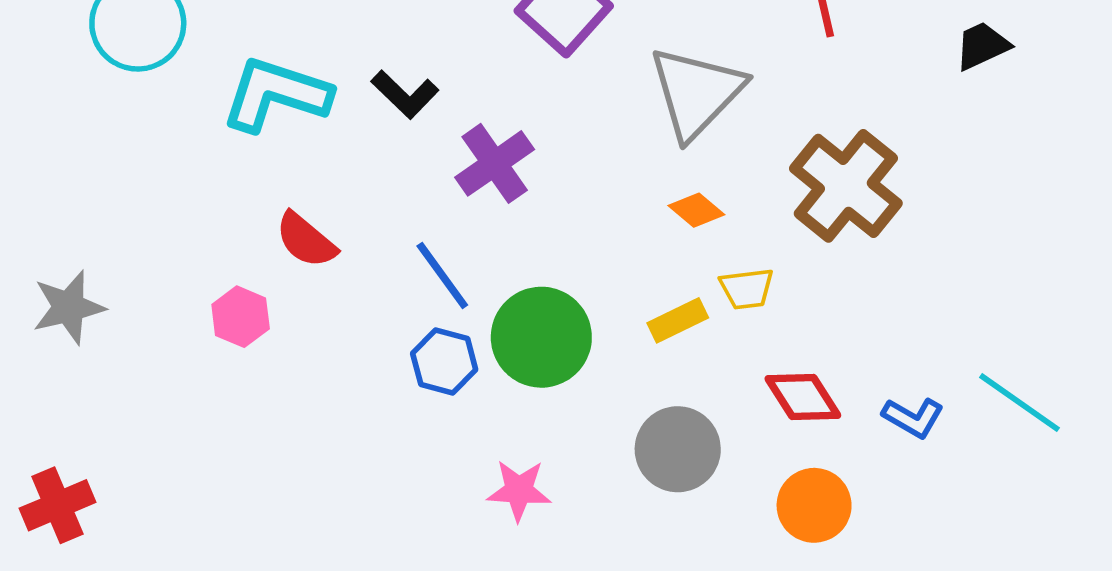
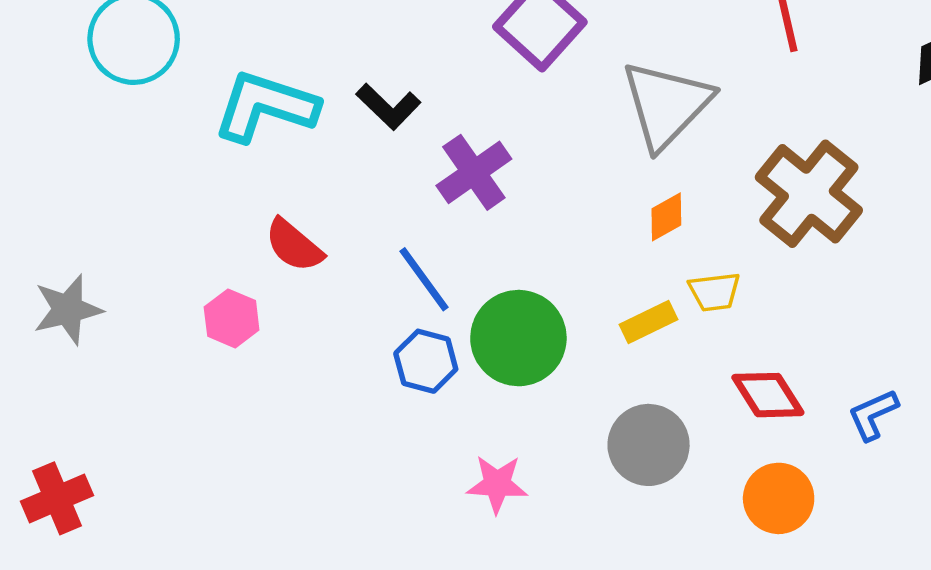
orange diamond: (696, 210) -> (666, 217), turned -69
blue L-shape: (913, 418) -> (873, 415), turned 126

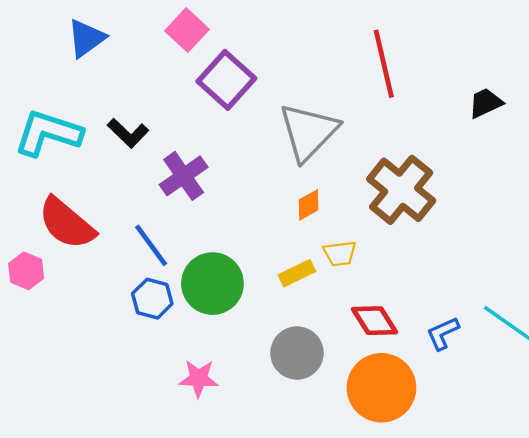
red semicircle: (294, 245) -> (67, 223), size x1.5
orange circle: (779, 498) -> (381, 388), size x1.5

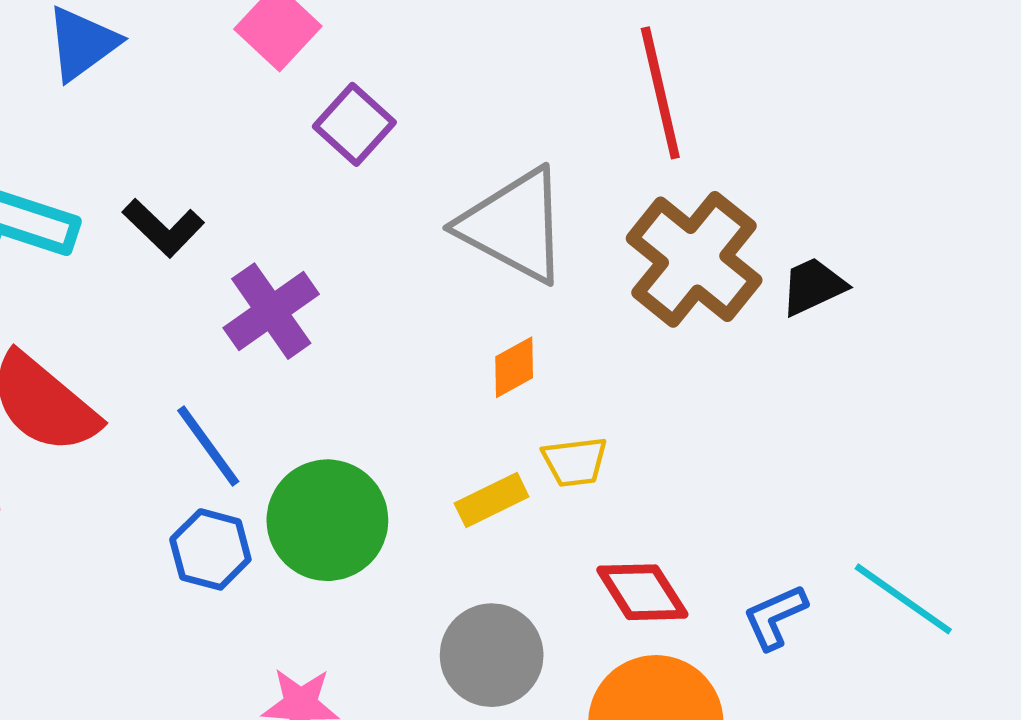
purple square: (226, 80) -> (354, 124), size x0.7
black trapezoid: (486, 103) -> (813, 286), moved
gray triangle: (309, 132) -> (514, 226), turned -46
brown cross: (401, 190) -> (694, 259), moved

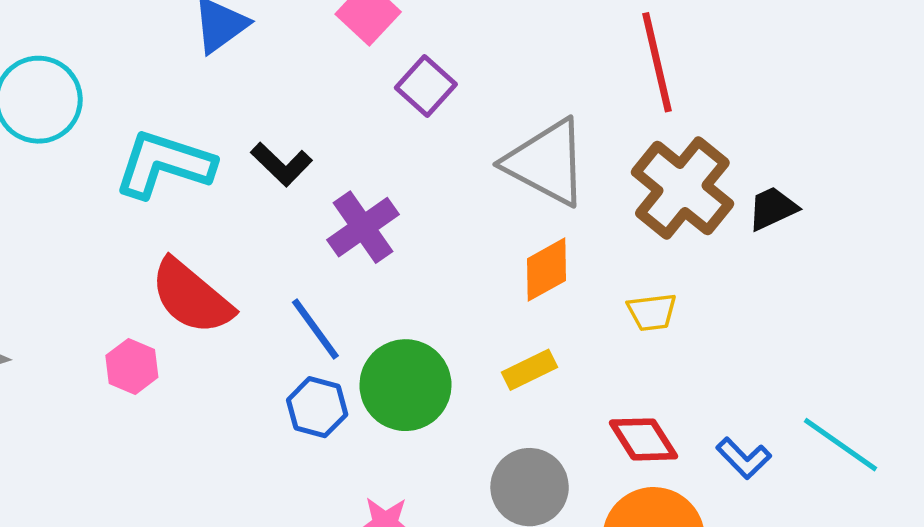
orange diamond: (514, 367) -> (547, 270), size x1.4
yellow trapezoid: (575, 462) -> (652, 312), moved
blue L-shape: (775, 617) -> (744, 458), turned -110

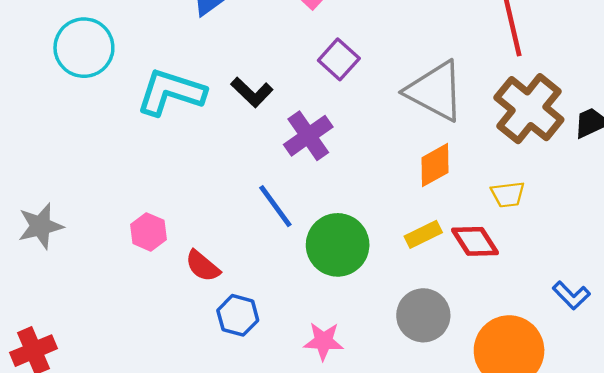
purple square: (426, 86) -> (339, 59), moved
red semicircle: (191, 297) -> (203, 266), moved, size x0.6
blue hexagon: (317, 407) -> (238, 315), moved
red diamond: (643, 439) -> (475, 241), moved

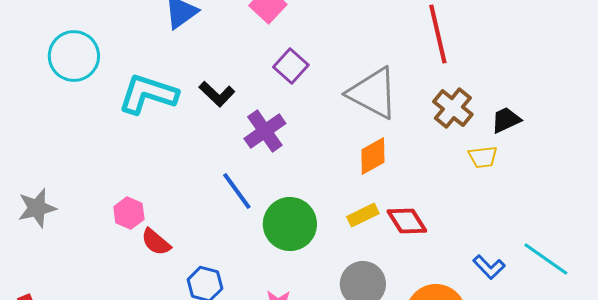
brown cross: (529, 109) -> (453, 108), size x0.7
yellow trapezoid: (508, 194) -> (483, 157), moved
red semicircle: (203, 266) -> (156, 242), moved

